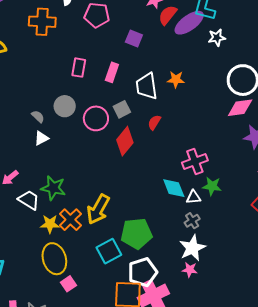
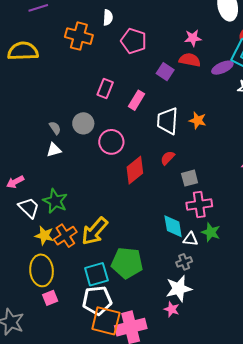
red semicircle: (168, 15) -> (190, 60), moved, turned 50
purple ellipse: (189, 23) -> (222, 68), size x0.7
gray square: (122, 109) -> (190, 178), moved
white pentagon: (143, 272) -> (97, 300), moved

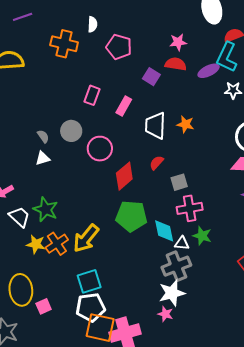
gray cross: (184, 262) -> (176, 266), size x1.8
green pentagon: (127, 263) -> (131, 216), moved
yellow ellipse: (42, 270) -> (21, 290), moved

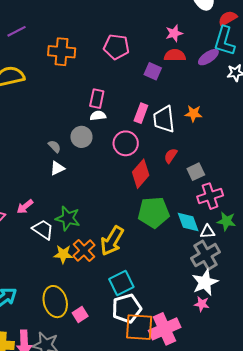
white semicircle: (92, 24) -> (98, 116), moved, turned -91
pink rectangle: (124, 106) -> (141, 113), moved
pink circle: (100, 149) -> (126, 143), moved

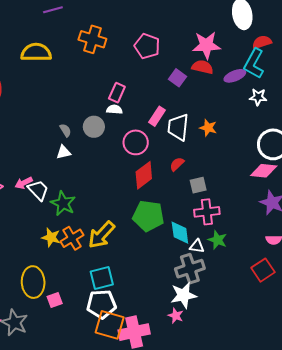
pink star: (174, 33) -> (206, 45), size x1.6
white trapezoid: (43, 230) -> (38, 190), moved

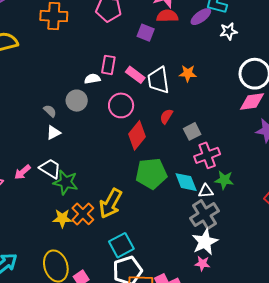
pink rectangle: (117, 93) -> (108, 65), moved
pink rectangle: (157, 116) -> (135, 75), turned -72
white trapezoid: (38, 190) -> (50, 169), moved

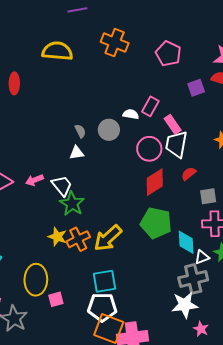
purple square: (146, 33) -> (196, 88), turned 30
white trapezoid: (158, 80) -> (176, 144), moved
white triangle: (206, 191) -> (202, 257), turned -35
pink star: (202, 264) -> (201, 329), moved

